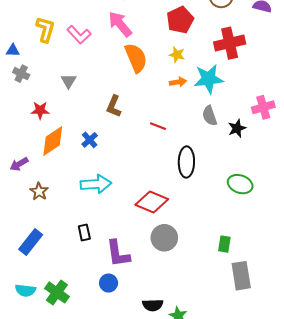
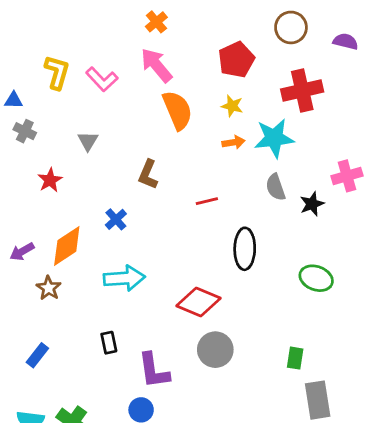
red star: (40, 110) -> (50, 180), turned -30
red line: (158, 126) -> (207, 201), turned -35
orange diamond: (53, 141) -> (67, 246), moved
blue rectangle: (31, 242) -> (37, 355), size x0.7

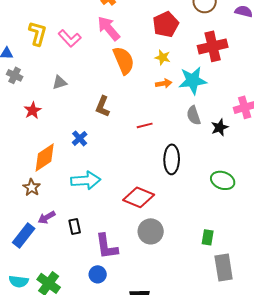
gray triangle: (88, 141) -> (60, 82), turned 42
purple arrow: (22, 252) -> (47, 217), moved
blue rectangle: (37, 355) -> (24, 235), size x1.4

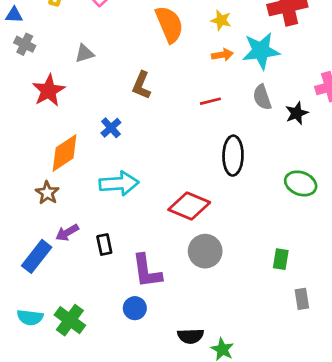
red star: (33, 110) -> (49, 91), size x1.4
red line: (145, 125) -> (210, 101), moved
gray rectangle: (224, 267) -> (302, 299), size x0.6

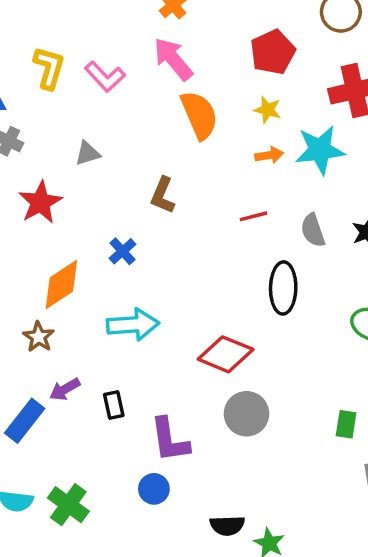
gray semicircle: (262, 97) -> (313, 230), moved

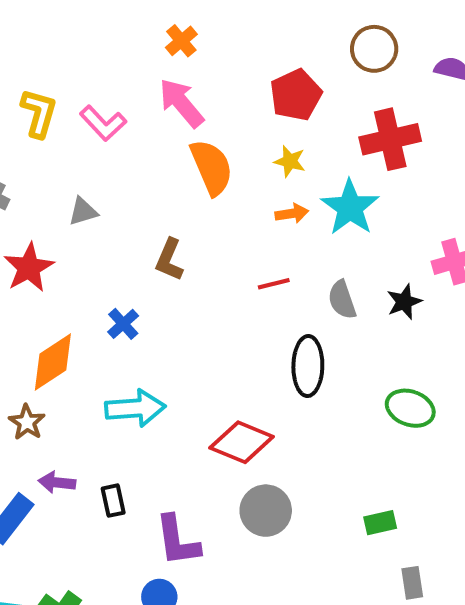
cyan star: (320, 150) -> (350, 207), turned -30
purple arrow: (65, 389) -> (57, 482), turned 36
green rectangle: (346, 424) -> (380, 523), turned 68

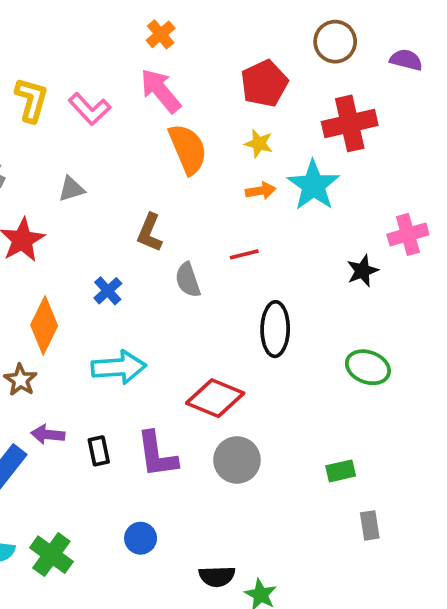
gray semicircle: (342, 300) -> (188, 280), moved
orange diamond: (53, 362) -> (44, 325), turned -30
purple L-shape: (177, 541) -> (157, 455), moved

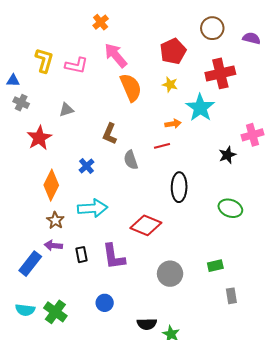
orange cross: (161, 34) -> (101, 22), moved
pink L-shape: (90, 109) -> (76, 65), turned -35
orange arrow: (261, 191) -> (173, 124), moved
brown star: (20, 380) -> (55, 220), moved
gray circle: (237, 460) -> (170, 274), moved

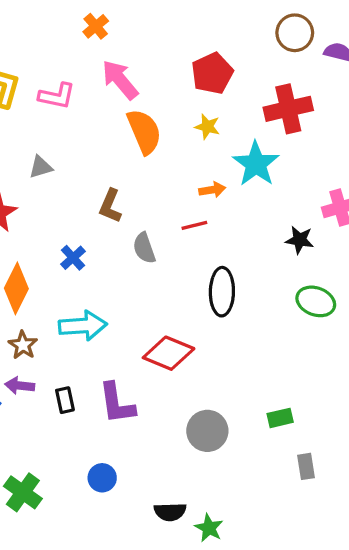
brown circle: (212, 28) -> (295, 33), moved
black star: (227, 155) -> (300, 240), turned 30
green ellipse: (230, 208) -> (316, 301), moved

